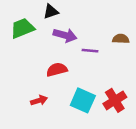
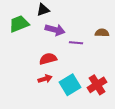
red arrow: (39, 100) -> (45, 79), moved
cyan square: (83, 100) -> (70, 85), turned 35

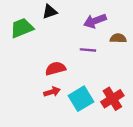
purple arrow: (55, 30) -> (95, 21), moved, turned 144

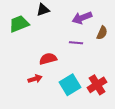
brown semicircle: (118, 38) -> (102, 33), turned 112
red arrow: (52, 92) -> (35, 79), moved

